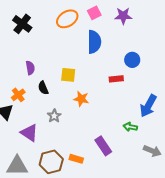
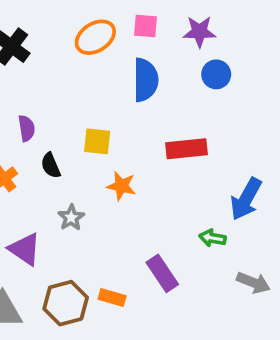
pink square: (94, 13) -> (146, 26), turned 32
blue circle: (132, 60) -> (216, 74), moved
red rectangle: (116, 79) -> (186, 149), size x1.5

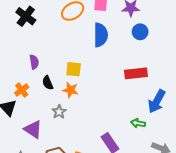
red rectangle: (186, 149) -> (136, 73), moved
orange star: (121, 186) -> (70, 90), moved

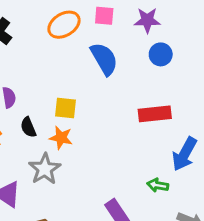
blue semicircle: (101, 35) -> (104, 59), turned -30
gray star: (59, 112) -> (45, 169), size x1.5

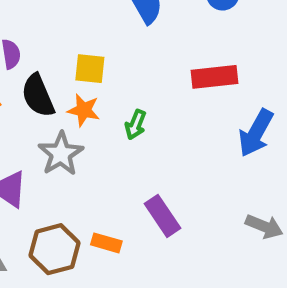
black semicircle: (28, 127) -> (38, 96), size x1.5
green arrow: (158, 185) -> (136, 125), moved, turned -78

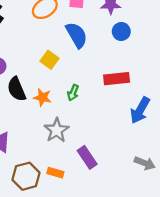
yellow square: (90, 69) -> (50, 60), moved, turned 30
green arrow: (136, 125) -> (73, 93), moved
gray star: (61, 154) -> (57, 130), moved

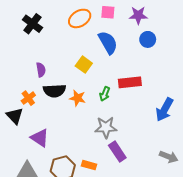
red rectangle: (117, 79) -> (130, 82), moved
black semicircle: (17, 89) -> (54, 91), turned -70
gray star: (57, 130) -> (106, 127), moved, turned 30

